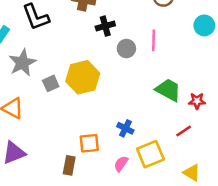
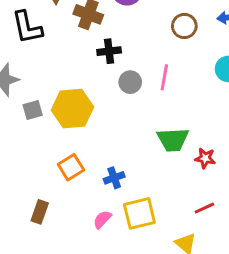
green trapezoid: (168, 90) -> (173, 140), turned 140
blue cross: (125, 128) -> (114, 178), turned 35
red line: (184, 131) -> (204, 208), moved
orange square: (89, 143) -> (71, 167), moved, turned -35

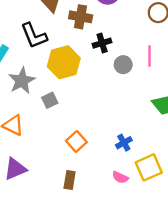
yellow hexagon: (72, 109) -> (64, 62), moved
orange square: (71, 167) -> (76, 141), moved
pink semicircle: (102, 219) -> (120, 177), turned -98

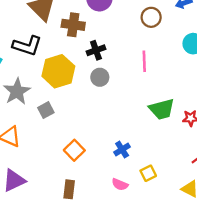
black L-shape: (34, 36) -> (27, 46), turned -48
gray circle: (123, 65) -> (100, 77), moved
yellow square: (149, 167) -> (148, 173), size x0.6

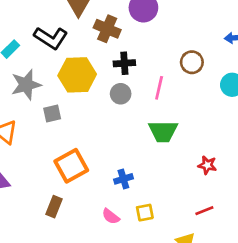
brown circle: (151, 17) -> (192, 62), moved
pink line: (144, 61) -> (159, 88), moved
green trapezoid: (162, 109) -> (163, 131), moved
orange square: (74, 150) -> (71, 166), size x1.4

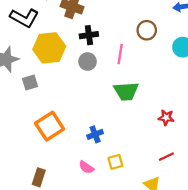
brown rectangle: (54, 207) -> (39, 177), moved

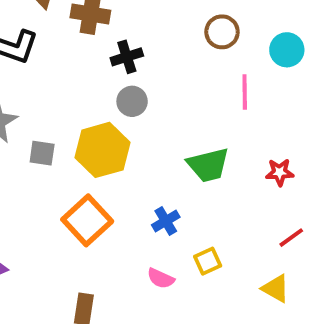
yellow hexagon: (49, 48) -> (102, 150), moved
pink line: (120, 54) -> (245, 92), moved
gray square: (30, 83) -> (42, 153), turned 35
green trapezoid: (126, 91) -> (208, 165), moved

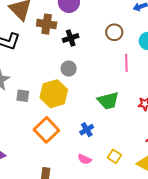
black cross: (127, 57) -> (71, 38), moved
yellow square: (208, 261) -> (114, 156), moved, turned -32

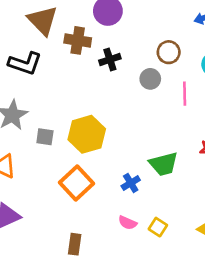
gray circle: (69, 69) -> (150, 79), moved
green trapezoid: (108, 101) -> (164, 164), moved
yellow square: (114, 156) -> (158, 227), moved

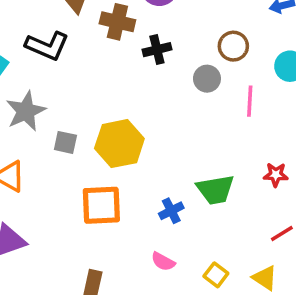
orange square: (76, 183) -> (101, 205), turned 36
yellow square: (158, 227) -> (216, 275), moved

